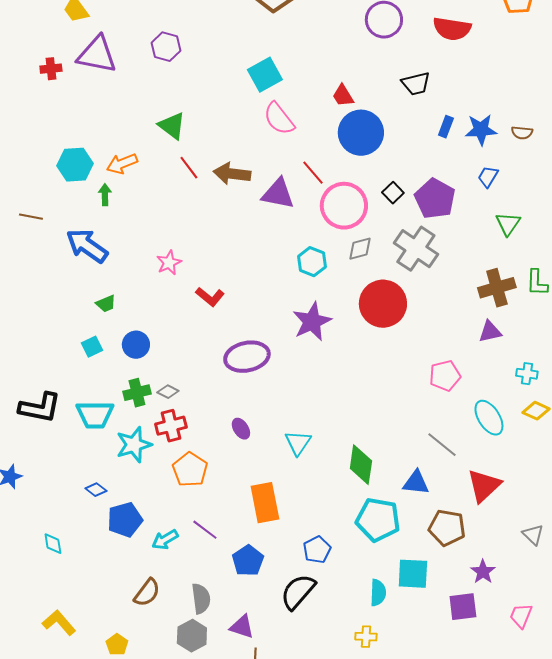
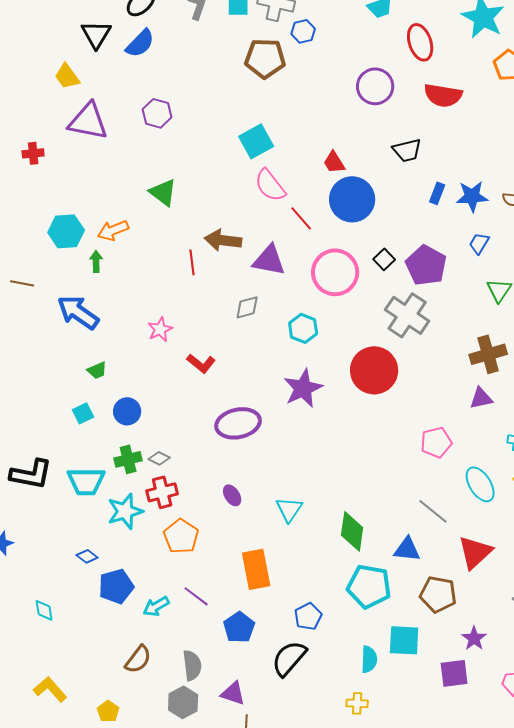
red cross: (51, 69) -> (33, 153), moved
red line: (189, 168) -> (192, 262), moved, turned 30
red line: (313, 173) -> (301, 218), moved
gray diamond: (360, 249) -> (247, 307), moved

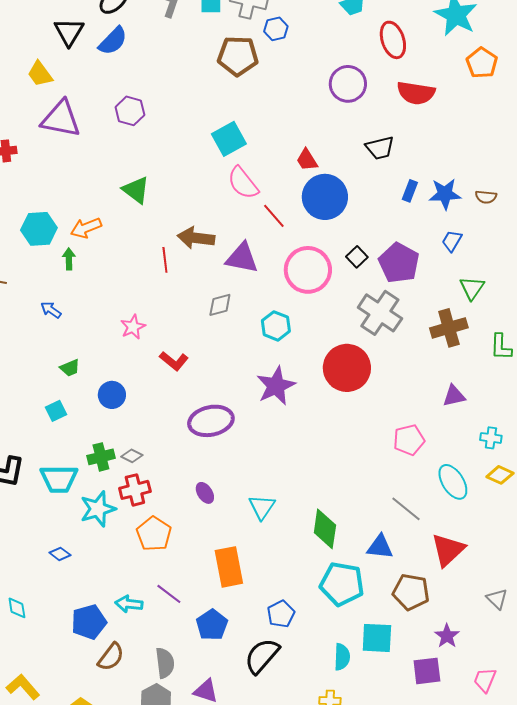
blue arrow: (78, 312) -> (51, 310), size x0.5
brown cross: (488, 354) -> (449, 328), moved
blue circle: (127, 411) -> (112, 395), moved
blue pentagon: (116, 586) -> (89, 622), moved
cyan arrow: (156, 606) -> (129, 604), turned 36

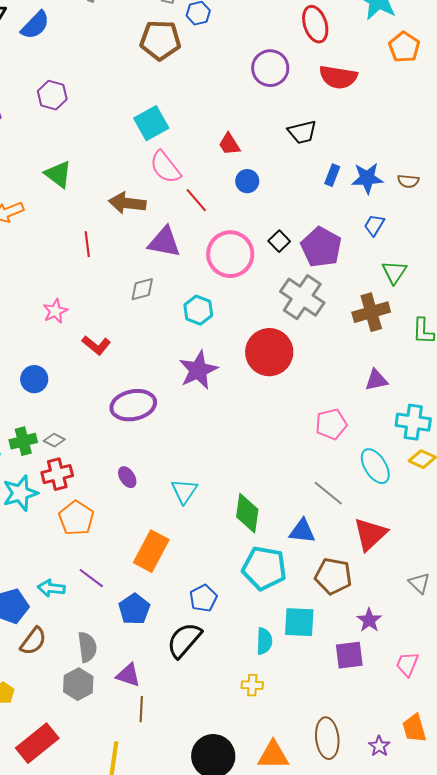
blue circle: (325, 197) -> (247, 181), size x0.5
brown arrow: (196, 238) -> (127, 203), moved
cyan cross: (491, 438) -> (413, 422), size x1.6
orange rectangle: (229, 567) -> (151, 551), turned 39

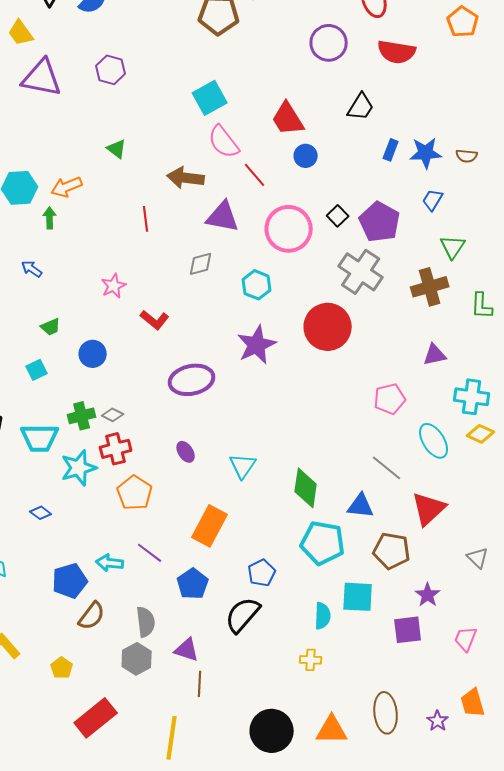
black trapezoid: (302, 132) -> (361, 107), turned -44
red trapezoid: (229, 144) -> (288, 119), size x1.5
green triangle: (58, 174) -> (117, 149), size x0.7

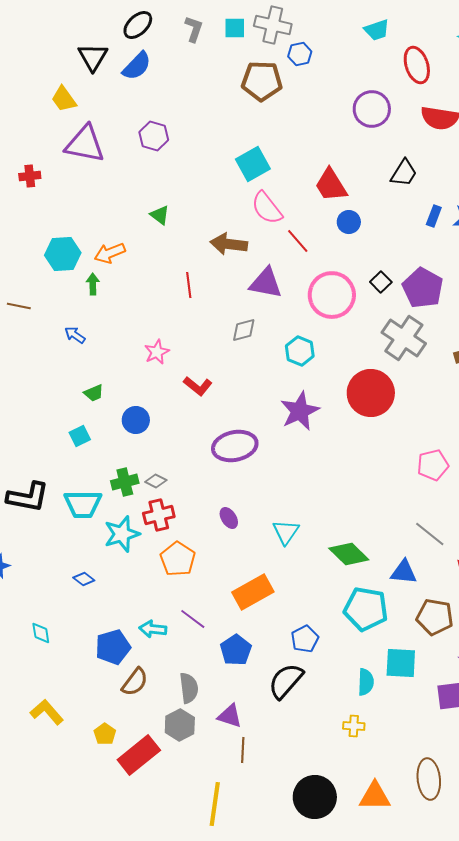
green diamond: (306, 488) -> (349, 554), turned -54
orange rectangle: (210, 526) -> (253, 592), turned 33
red rectangle: (96, 718) -> (139, 755), moved

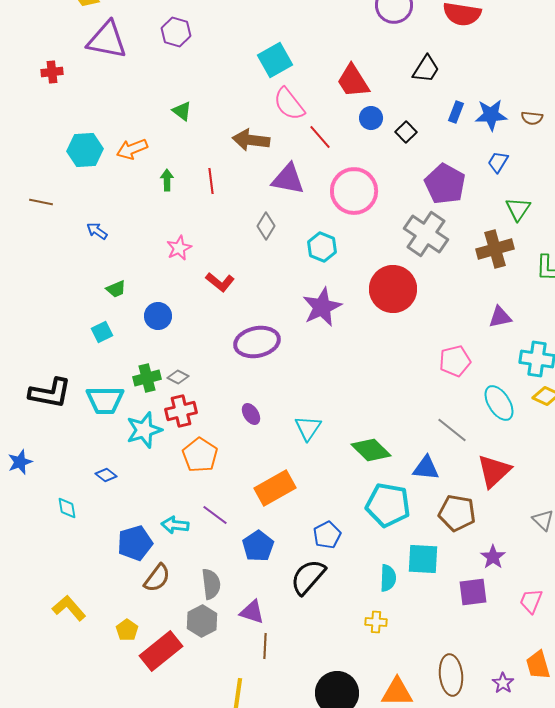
black square: (381, 282) -> (406, 132), moved
green arrow: (93, 284) -> (167, 180), moved
gray diamond: (244, 330) -> (266, 226), turned -44
cyan diamond: (41, 633) -> (67, 508), moved

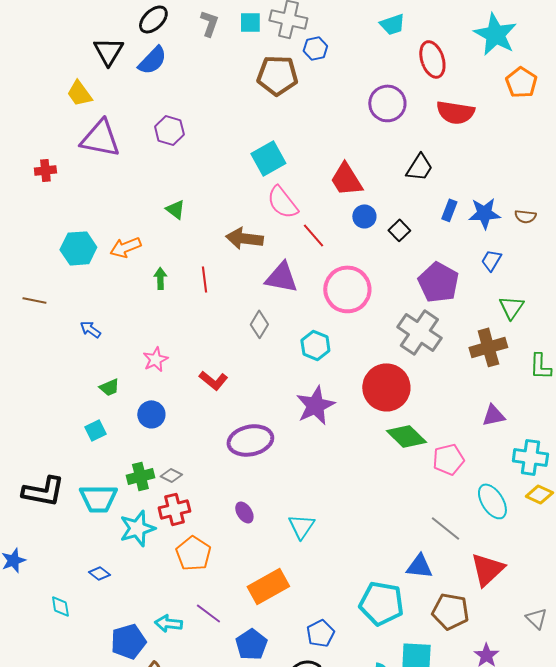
pink star: (179, 248) -> (155, 359), moved
green diamond: (371, 450) -> (406, 436), moved

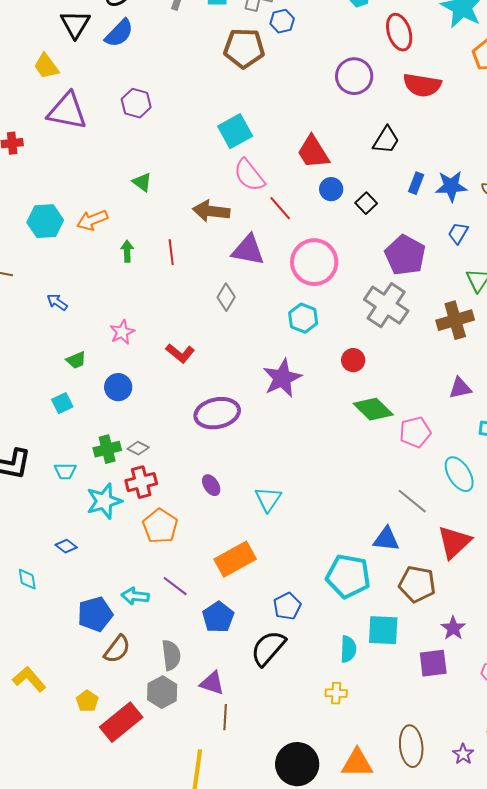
cyan hexagon: (315, 345) -> (303, 318), moved
red circle: (386, 387) -> (353, 360), size x0.5
cyan trapezoid: (98, 498) -> (65, 471), size x0.6

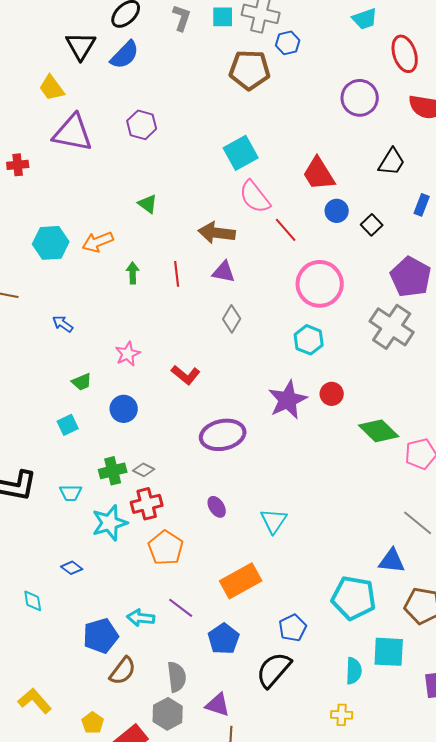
purple triangle: (248, 250) -> (224, 272), moved, size x0.7
red circle: (353, 360) -> (332, 394), moved

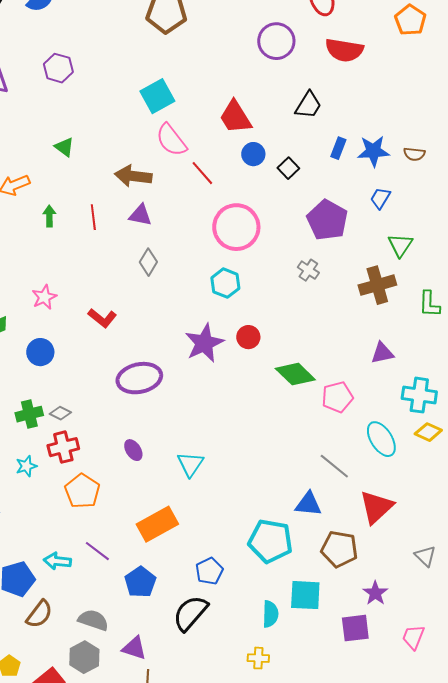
gray cross: (392, 327) -> (308, 270), size x0.5
cyan star: (110, 523) -> (26, 466), size x0.6
gray semicircle: (177, 677) -> (93, 620), turned -64

